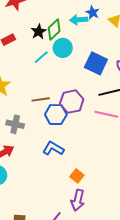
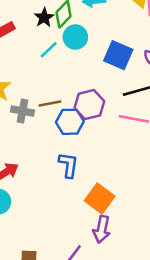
gray cross: (15, 124) -> (23, 111), moved
blue L-shape: (53, 149) -> (68, 165), turned 70
orange square: (77, 176) -> (100, 199), size x1.6

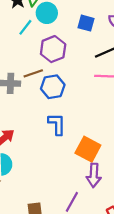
blue square: (118, 55) -> (86, 23), size x0.7
purple hexagon: (89, 105) -> (53, 49), moved

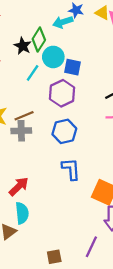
blue square: (86, 23) -> (73, 67), moved
brown line: (33, 73) -> (24, 116), moved

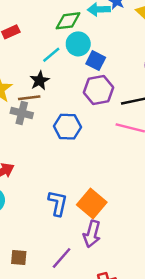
green diamond: (39, 39) -> (68, 21), turned 35
black star: (23, 46) -> (40, 81), moved
purple hexagon: (62, 93) -> (99, 90), moved
blue L-shape: (71, 169) -> (58, 203), moved

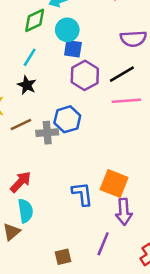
cyan circle: (78, 44) -> (67, 30), moved
brown line: (29, 98) -> (21, 125), moved
gray cross: (22, 113) -> (47, 133), moved

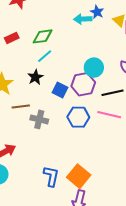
green diamond: (35, 20) -> (43, 36), moved
cyan circle: (67, 30) -> (94, 68), moved
blue square: (73, 49) -> (60, 90), moved
blue hexagon: (67, 119) -> (78, 117), moved

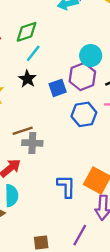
blue square: (60, 90) -> (58, 88), turned -35
brown line: (21, 107) -> (23, 131), moved
gray cross: (39, 119) -> (32, 143), moved

